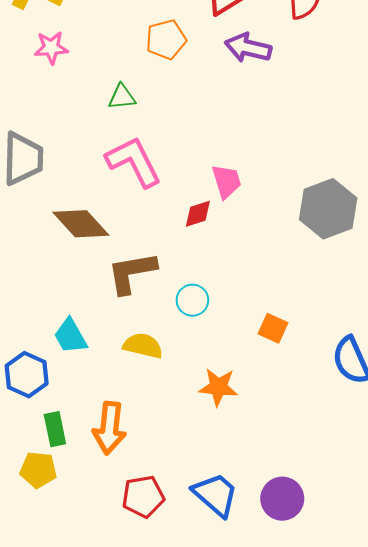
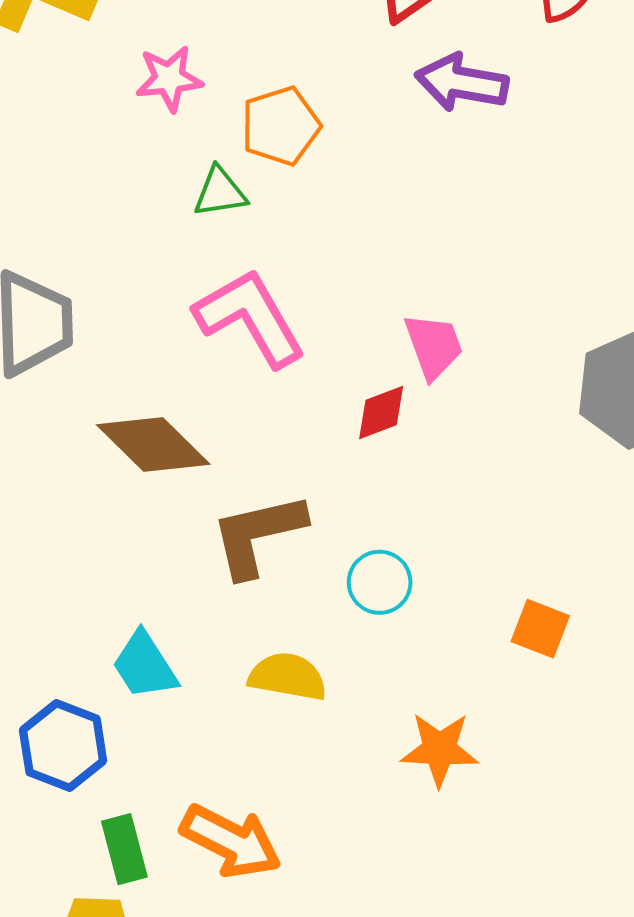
orange pentagon: (166, 40) -> (281, 126), moved
pink star: (51, 48) -> (169, 79), moved
orange arrow: (109, 428) -> (231, 841), turned -66

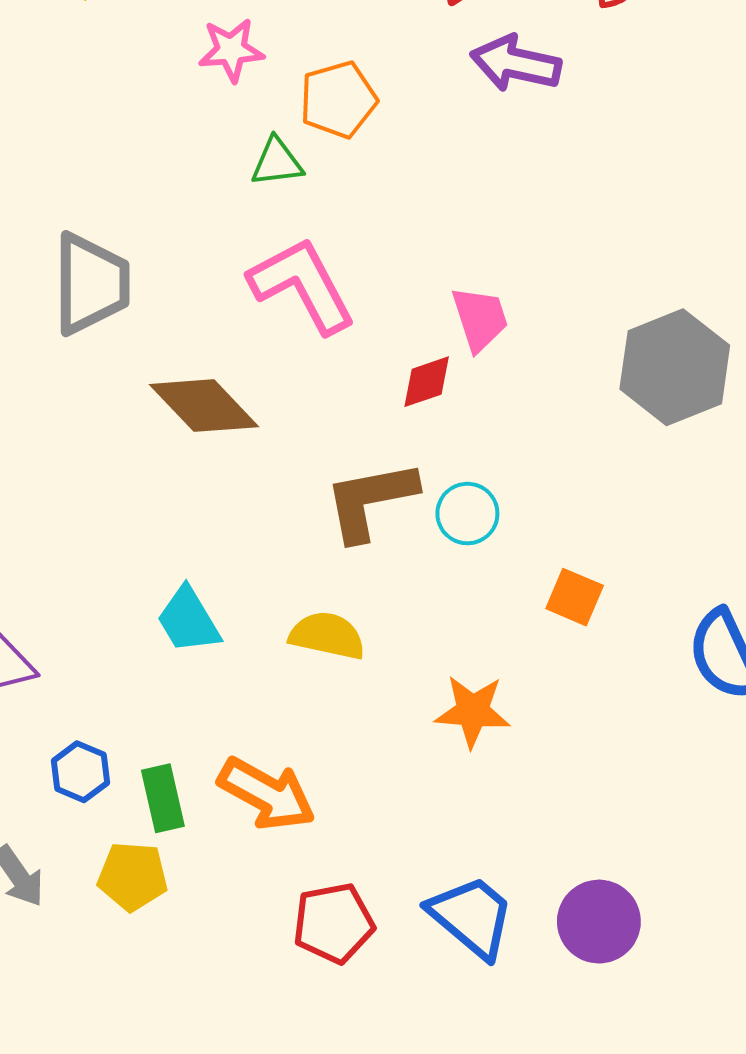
brown L-shape: (258, 535) -> (370, 500), moved
cyan circle: (380, 582) -> (467, 514), moved
blue hexagon: (63, 746) -> (80, 772), moved, size x0.7

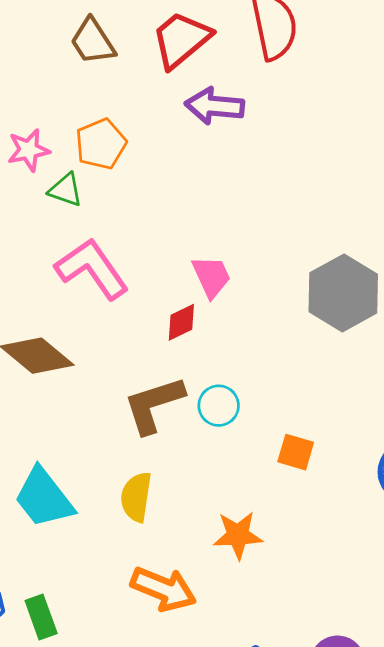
pink star: (231, 50) -> (29, 150), moved
green triangle: (277, 162) -> (66, 190), turned 33
cyan trapezoid: (188, 620) -> (44, 498), size x1.4
yellow semicircle: (327, 636) -> (136, 497), turned -87
orange arrow: (267, 794) -> (163, 589), moved

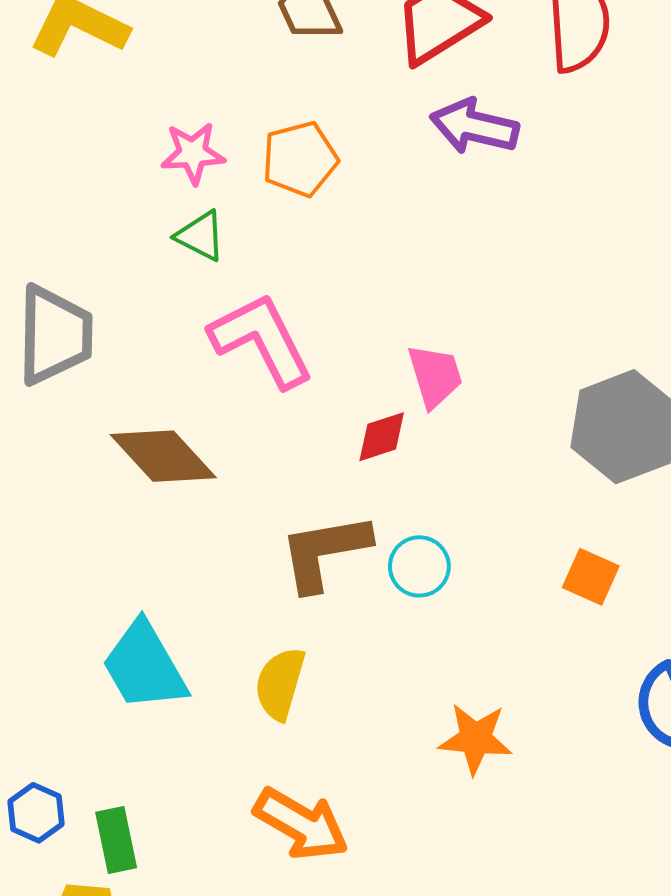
green triangle: (66, 190) -> (201, 236), moved
orange square: (296, 452) -> (591, 577), moved
orange star: (238, 535) -> (475, 739), moved

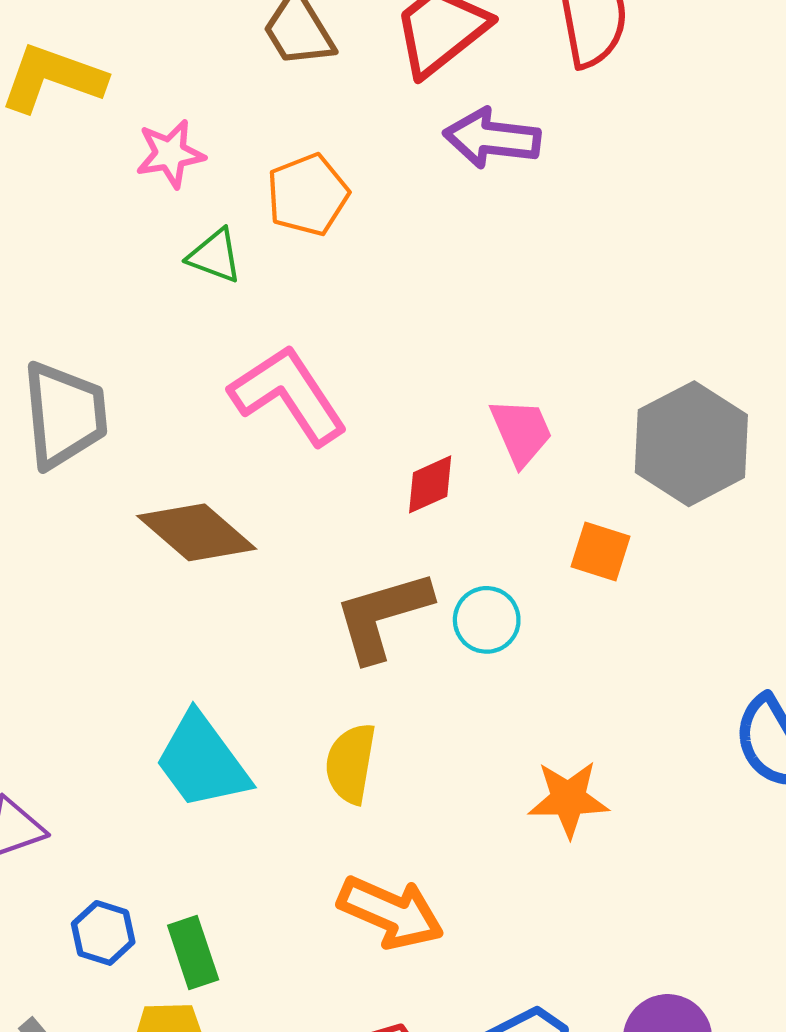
pink star: (193, 153) -> (170, 154), moved
green triangle: (201, 236) -> (215, 256), moved
pink trapezoid: (435, 376) -> (521, 432), moved
orange square: (591, 577) -> (600, 551), moved

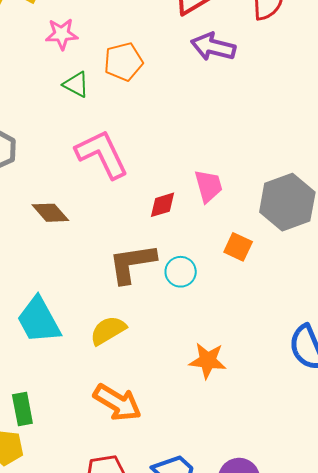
brown diamond: (197, 532) -> (50, 213), size x0.7
yellow semicircle: (351, 763) -> (108, 330), turned 42

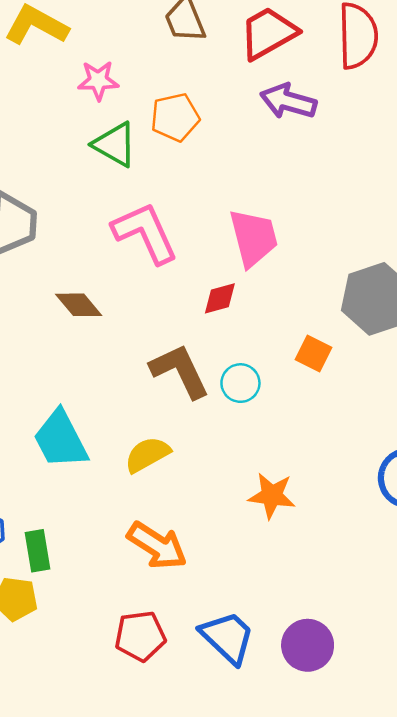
green triangle: (76, 85) -> (115, 144), size x1.4
pink trapezoid: (208, 186) -> (253, 238), moved, size x1.4
brown L-shape: (132, 263) -> (180, 371), turned 72

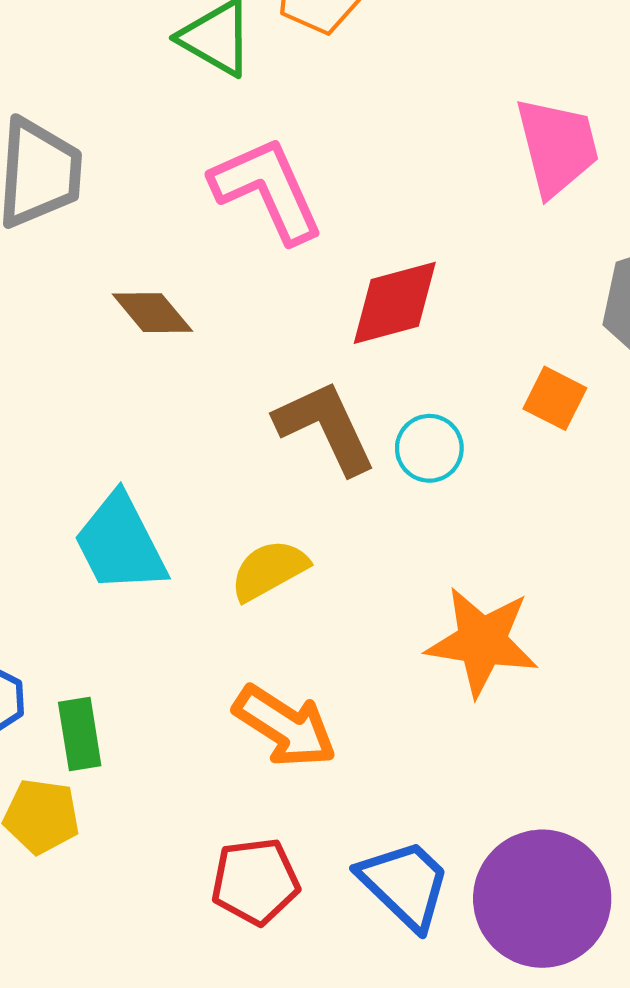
pink trapezoid: (253, 238) -> (557, 147), moved
red diamond: (220, 298) -> (395, 303), size x1.6
orange star: (272, 496) -> (482, 642), size x1.4
purple circle: (308, 645) -> (542, 899), size x1.5

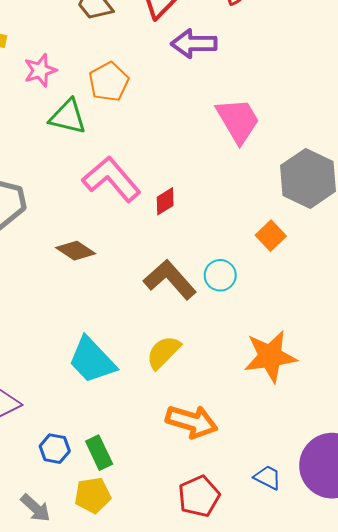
red diamond: (395, 303) -> (165, 201), moved, size x0.6
orange square: (555, 398) -> (271, 236), turned 36
blue trapezoid: (405, 884) -> (268, 477), size x0.6

